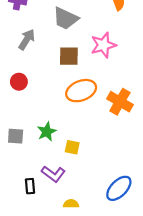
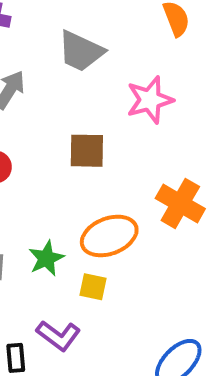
brown square: (69, 56) -> (87, 151), moved
orange ellipse: (81, 91) -> (109, 236), moved

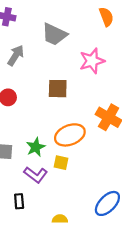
purple L-shape: (58, 336) -> (36, 175), moved

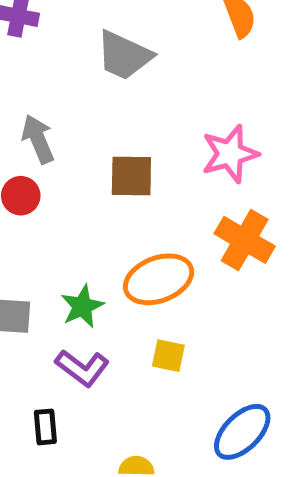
gray arrow: (16, 55) -> (38, 139), moved, turned -55
pink star: (92, 61) -> (230, 154), moved
yellow square: (61, 163) -> (168, 356), moved

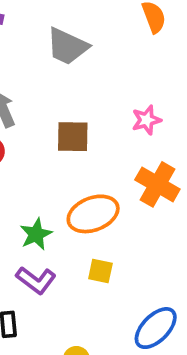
pink star: (230, 154) -> (146, 120), size x0.7

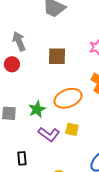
purple L-shape: (36, 280) -> (49, 134), moved

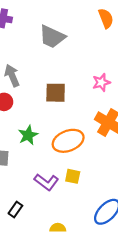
green star: (37, 109) -> (28, 135), moved
black rectangle: (22, 158) -> (15, 210), turned 40

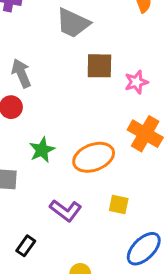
brown square: (56, 93) -> (99, 66), moved
yellow square: (73, 176) -> (119, 204), moved

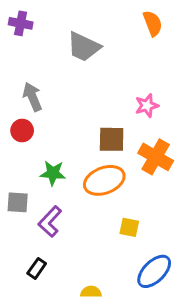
brown square: (99, 66) -> (112, 139), moved
green star: (42, 150) -> (53, 173), turned 30
purple L-shape: (66, 210) -> (50, 221), moved, turned 96

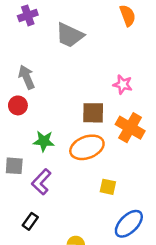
purple cross: (21, 23) -> (28, 15), moved, turned -30
pink star: (147, 106) -> (123, 84), turned 30

